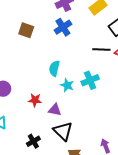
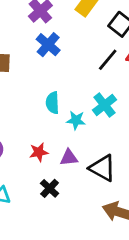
black line: (101, 49) -> (108, 60), turned -36
black triangle: (63, 131) -> (102, 168), moved
black cross: (33, 141) -> (50, 188), moved

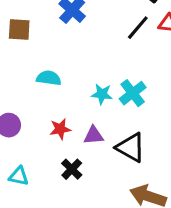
cyan semicircle: (52, 103) -> (49, 78), moved, turned 100
cyan cross: (104, 105) -> (133, 93), moved

